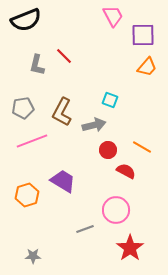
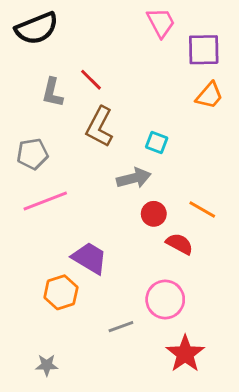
brown L-shape: (62, 112) -> (100, 127), moved
orange hexagon: (27, 195) -> (61, 292), moved

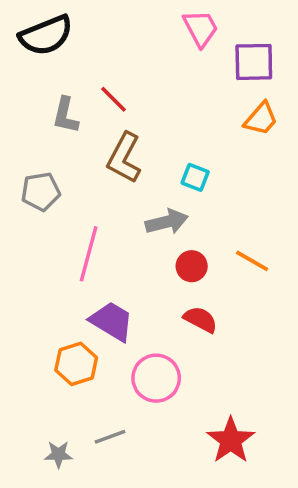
pink line: (45, 201) -> (89, 254), moved, turned -54
red semicircle: (179, 244) -> (201, 319), moved
pink circle: (165, 299) -> (156, 378), moved
gray line: (121, 327) -> (110, 437), moved

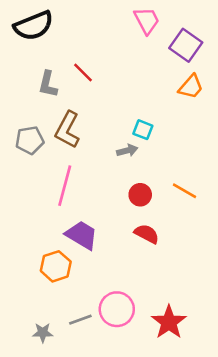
purple square: (254, 62) -> (186, 45), turned 36
brown L-shape: (124, 158) -> (67, 130), moved
gray arrow: (167, 222) -> (127, 151), moved, size x0.7
pink circle: (156, 378) -> (117, 309), moved

